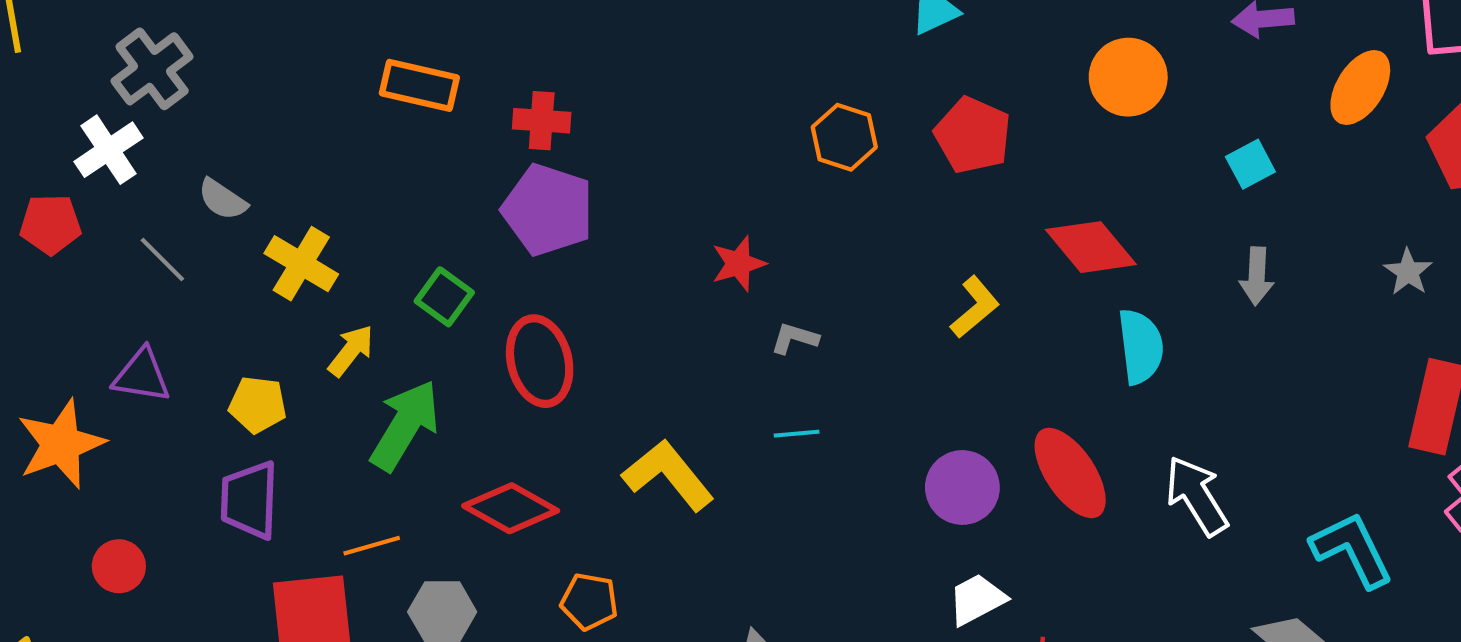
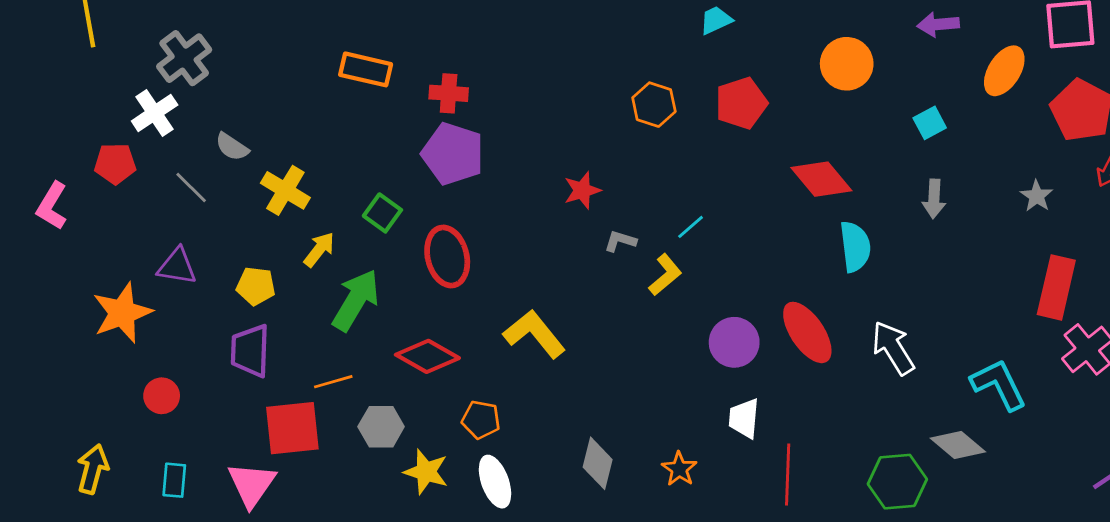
red pentagon: (973, 135) -> (741, 103), turned 30
yellow L-shape: (975, 307) -> (665, 275), moved
cyan line: (797, 434) -> (691, 227), moved, turned -36
white trapezoid: (977, 599) -> (744, 418), turned -57

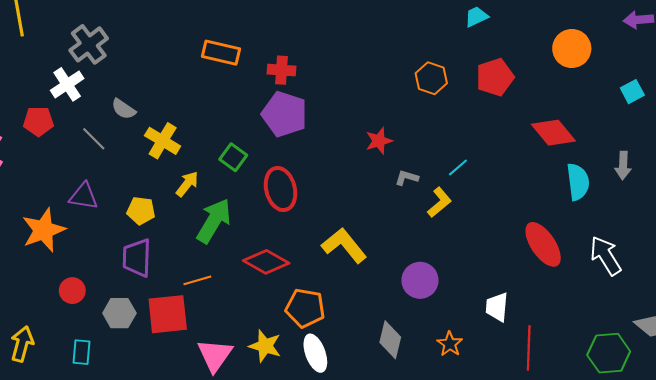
gray arrow: (934, 199) -> (623, 165), moved
purple circle: (734, 342) -> (420, 280), moved
orange pentagon: (481, 420) -> (305, 308), size x1.4
gray hexagon: (381, 427) -> (119, 313), moved
pink triangle: (252, 484) -> (215, 355), moved

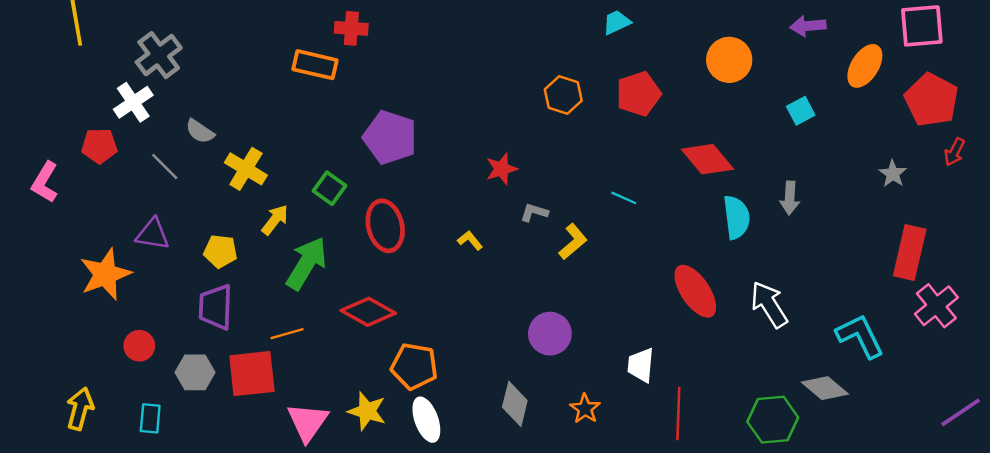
red cross: (282, 70) -> (351, 28), moved
cyan line: (458, 167) -> (624, 198), moved, turned 65
yellow L-shape: (344, 245) -> (470, 240), moved, size x0.5

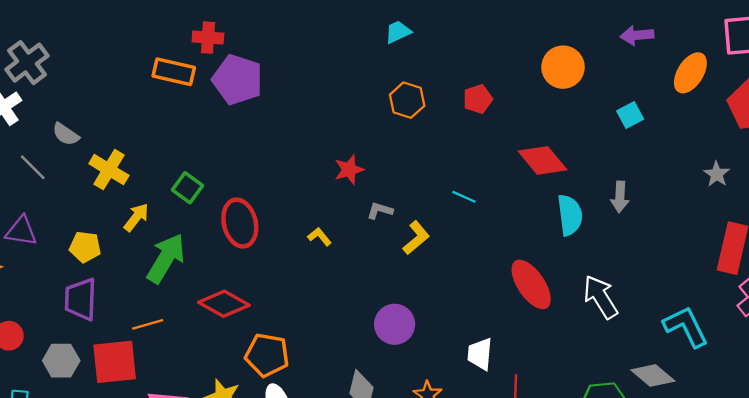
cyan trapezoid: (617, 22) -> (398, 32), moved
red pentagon: (638, 94) -> (478, 99), size x0.7
purple pentagon: (390, 137) -> (238, 80), moved

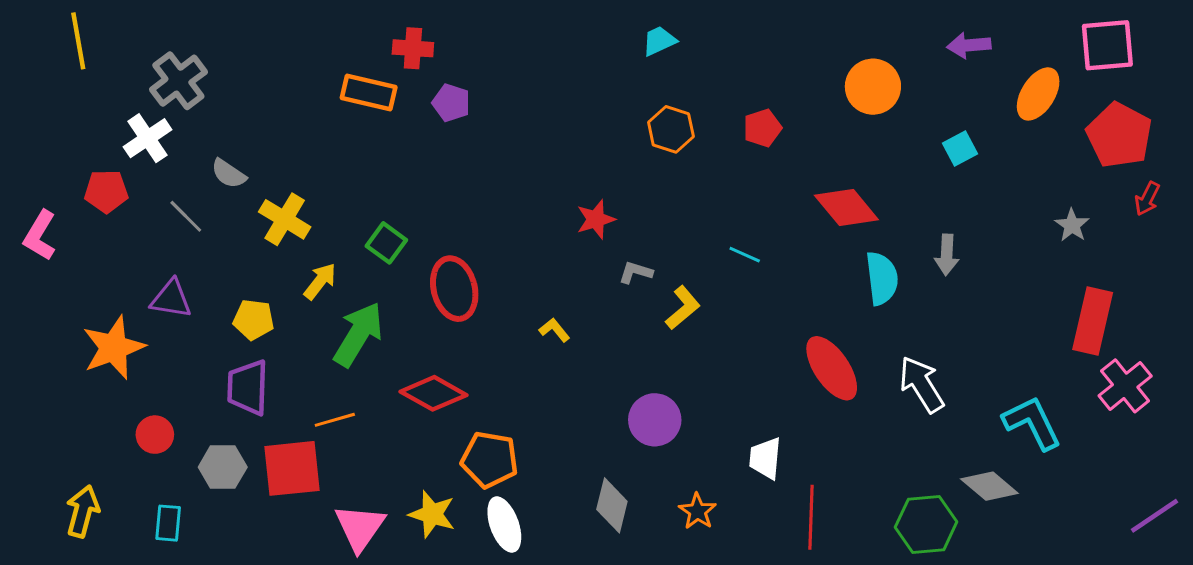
purple pentagon: (238, 80) -> (451, 103), size x0.6
yellow L-shape: (319, 237) -> (554, 330), moved

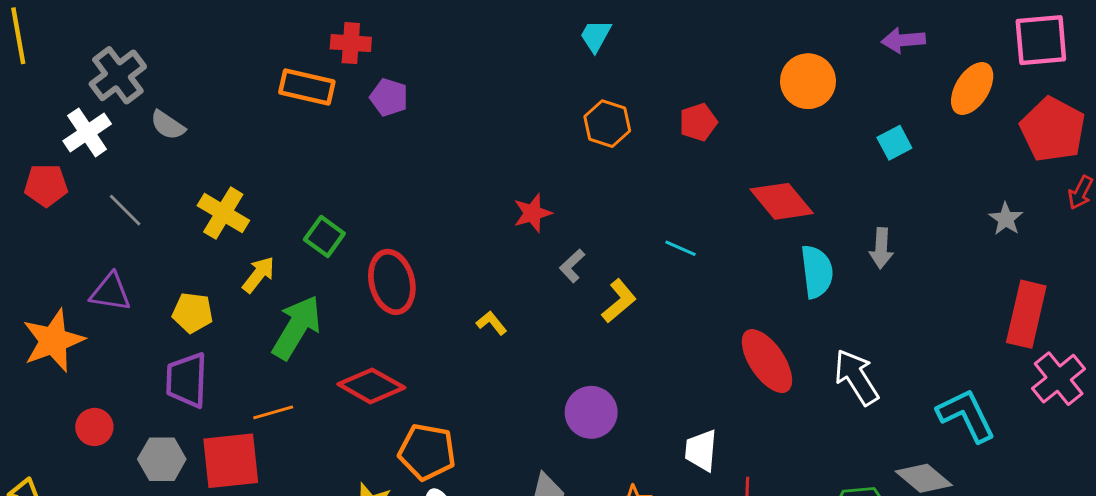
cyan trapezoid: (659, 41) -> (596, 36), turned -36
gray semicircle: (229, 174) -> (168, 125), moved
gray L-shape: (636, 272) -> (572, 266), turned -60

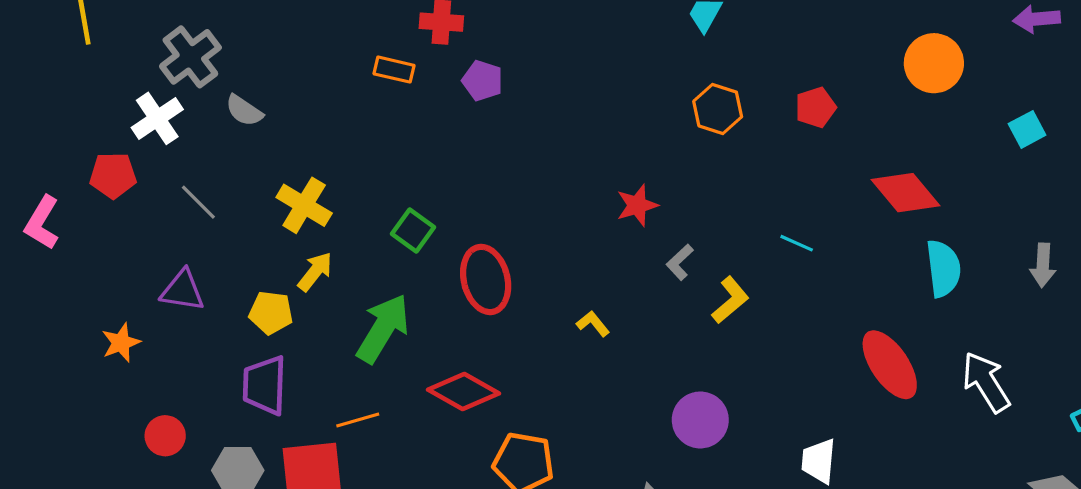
orange rectangle: (307, 87) -> (394, 70), size x0.7
gray arrow: (881, 248) -> (1043, 265), moved
yellow arrow: (259, 275) -> (315, 272), moved
orange star: (53, 341) -> (121, 343), size x0.6

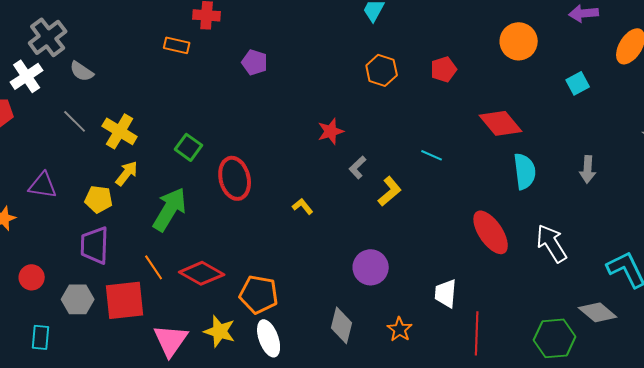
purple pentagon: (482, 81) -> (255, 62), moved
gray line: (198, 202) -> (75, 121), moved
red diamond: (463, 392) -> (202, 273), moved
orange line: (358, 420) -> (154, 267), turned 72

